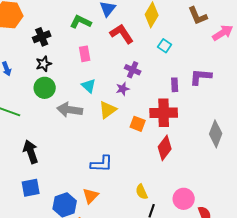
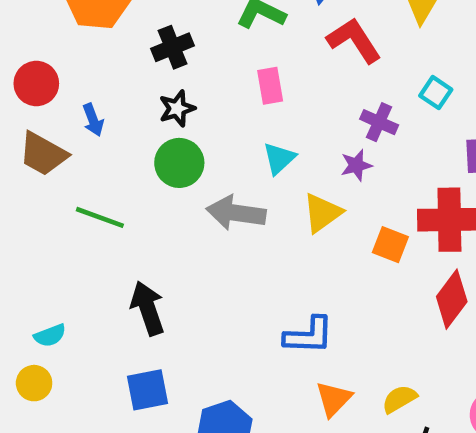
cyan square: (165, 46) -> (436, 93), moved
cyan triangle: (89, 86) -> (279, 158), turned 35
yellow semicircle: (142, 192) -> (399, 399), turned 84
orange triangle: (91, 196) -> (334, 399), moved

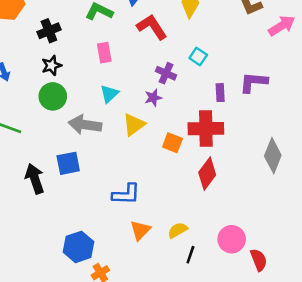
blue square: (148, 390) -> (68, 163), moved

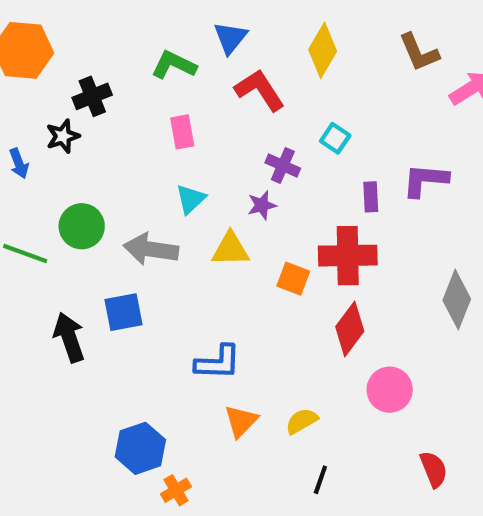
black star: (51, 66) -> (63, 136), moved
green circle: (53, 96) -> (82, 226), moved
yellow triangle: (134, 125) -> (230, 249), turned 35
pink circle: (232, 239) -> (390, 390), moved
black line: (190, 255) -> (320, 480), moved

